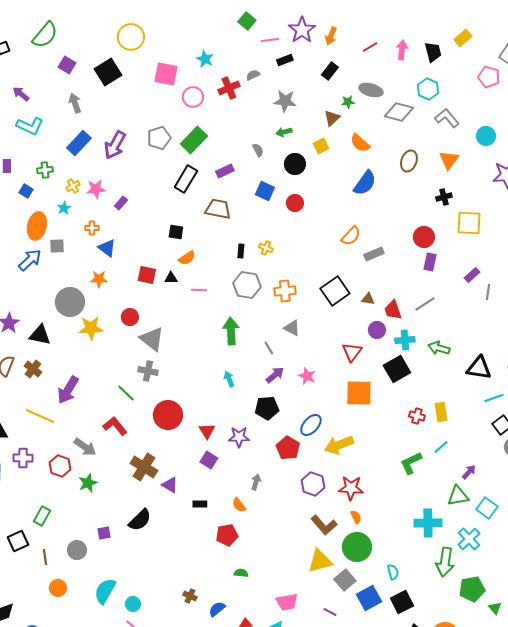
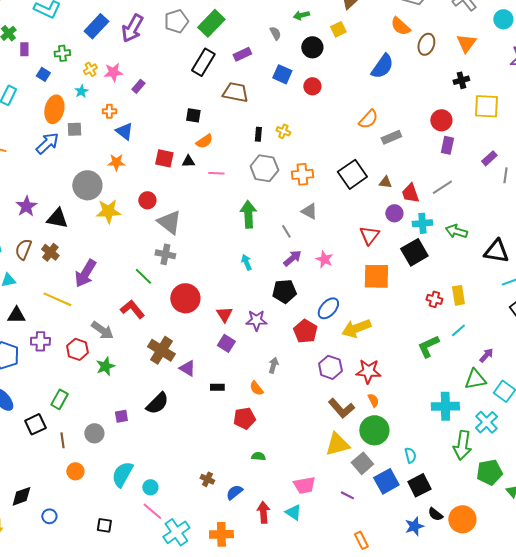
orange semicircle: (360, 143) -> (400, 26), moved

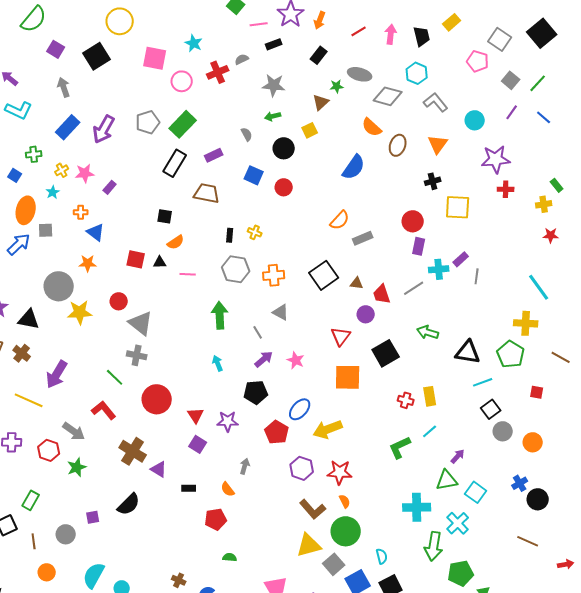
cyan cross: (422, 223) -> (439, 269), moved

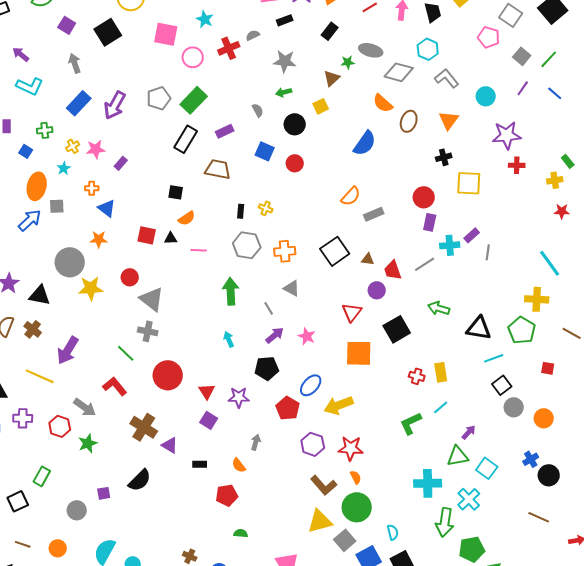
brown line: (34, 541) -> (23, 544), moved, turned -63

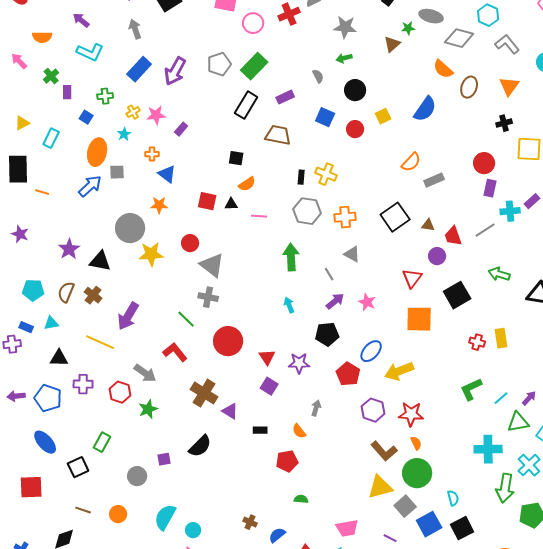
yellow square: (321, 106) -> (383, 116), moved
yellow cross: (266, 208) -> (326, 174), size x1.5
cyan line: (441, 407) -> (501, 398), moved

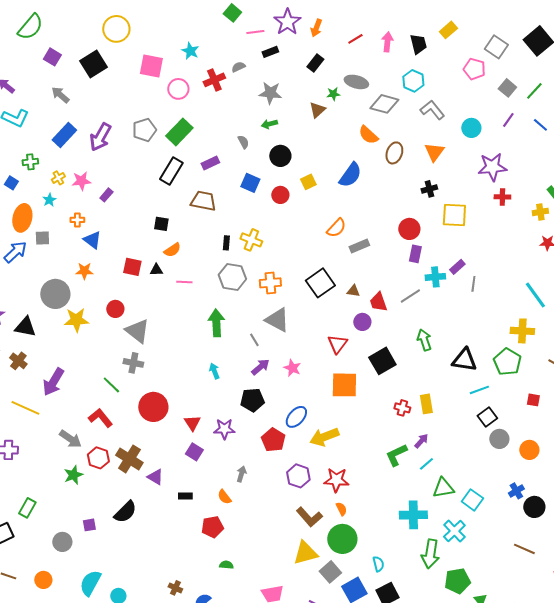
gray arrow: (135, 29) -> (60, 95), turned -30
gray triangle: (352, 254) -> (277, 320), size x1.5
green arrow: (499, 274) -> (424, 340), turned 55
red hexagon: (120, 392) -> (98, 458), moved
purple arrow: (529, 398) -> (421, 441), moved

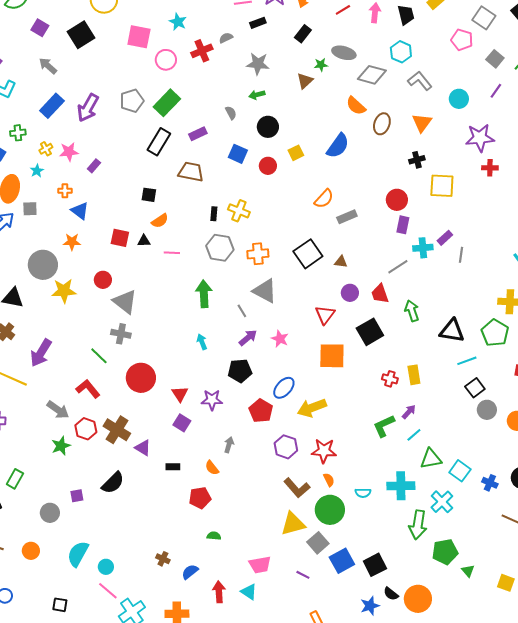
red trapezoid: (378, 302) -> (380, 294), moved
blue cross: (516, 491) -> (490, 483), moved, turned -35
cyan semicircle: (378, 564) -> (363, 493), moved, turned 105

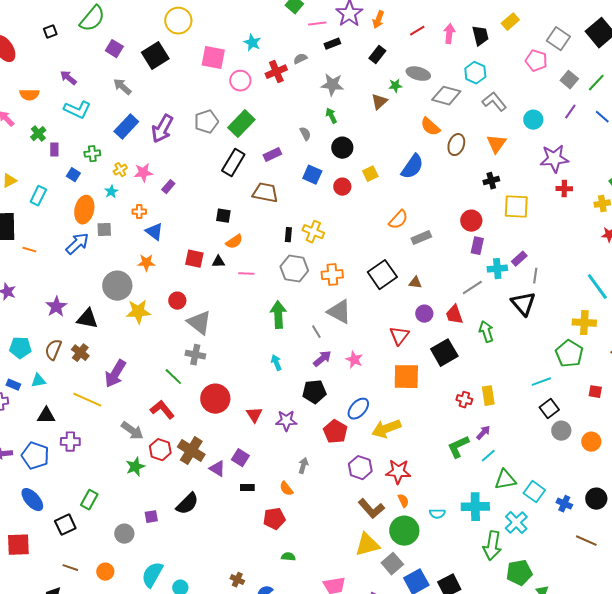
green arrow: (257, 95) -> (331, 116), turned 77
black triangle: (452, 331) -> (523, 304), moved, turned 40
purple square: (182, 423) -> (240, 458), moved

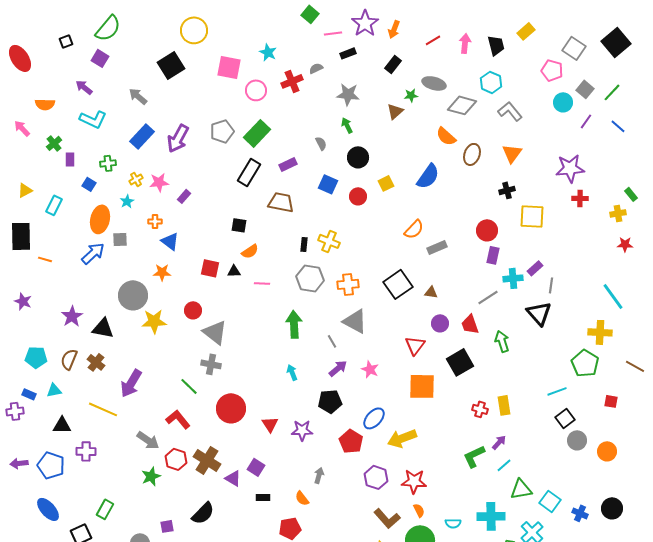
purple square: (114, 49) -> (100, 58), moved
cyan circle: (533, 120) -> (563, 102), moved

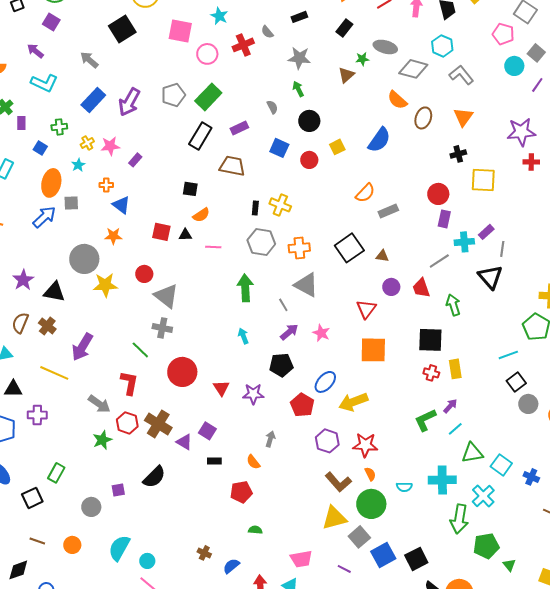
gray semicircle: (316, 68) -> (267, 32), turned -104
black square: (460, 362) -> (430, 340), moved, turned 32
red L-shape: (178, 419) -> (129, 383), turned 50

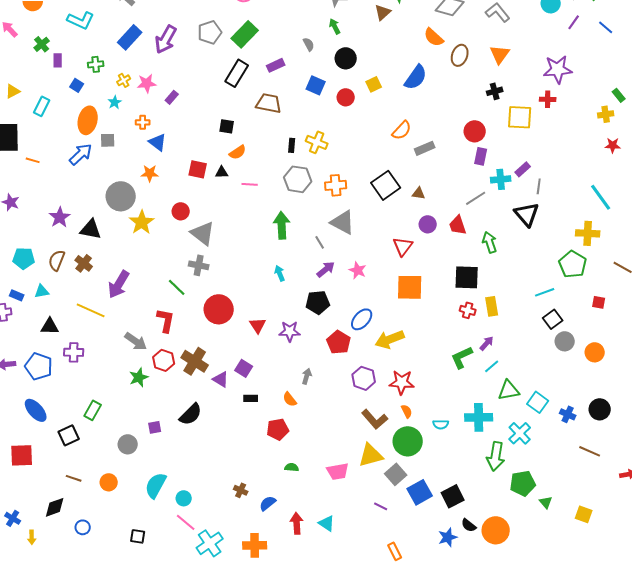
red cross: (531, 162) -> (548, 99), moved
yellow star: (105, 285) -> (142, 222), turned -30
pink trapezoid: (301, 559) -> (338, 471), moved

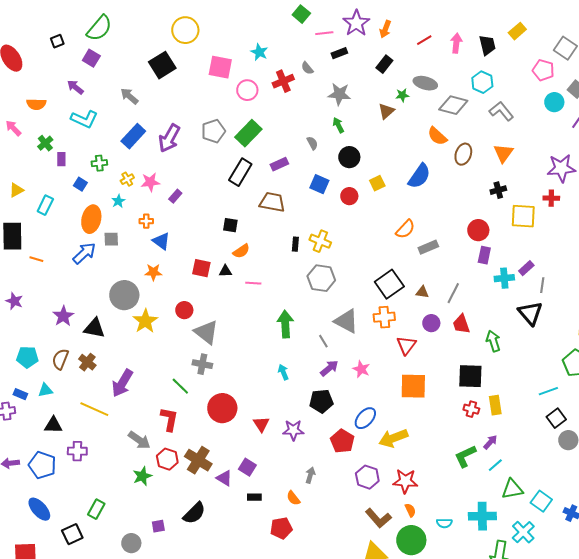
gray hexagon: (298, 179) -> (321, 278), moved
orange cross: (336, 185) -> (384, 317), moved
gray line: (476, 198) -> (453, 293), moved, turned -30

